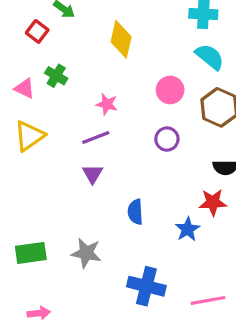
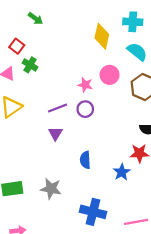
red square: (37, 31) -> (17, 46), moved
yellow diamond: (121, 39) -> (102, 36), moved
pink star: (107, 104) -> (85, 85), moved
purple circle: (167, 139) -> (85, 109), moved

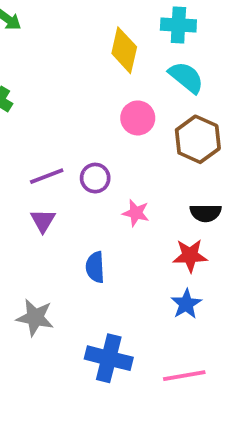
pink star: (85, 85) -> (136, 213), moved
blue star: (122, 172) -> (186, 304), moved

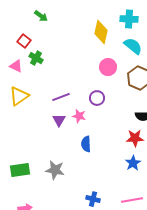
purple circle: (95, 178) -> (97, 98), moved
pink star: (136, 213) -> (79, 116), moved
blue cross: (109, 358) -> (93, 199), moved, size x0.6

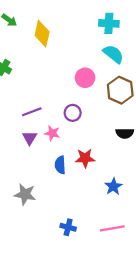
yellow diamond: (101, 32) -> (42, 34), moved
red star: (135, 138) -> (85, 158), moved

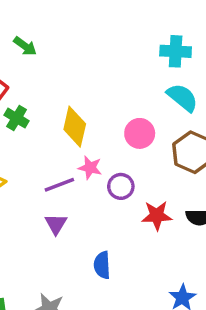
yellow diamond: (42, 34) -> (75, 127), moved
pink star: (52, 133) -> (90, 168), moved
red star: (85, 158) -> (157, 215), moved

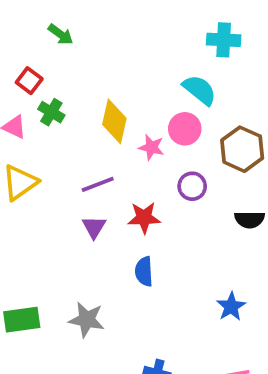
cyan semicircle: (182, 97) -> (200, 90), moved
pink star: (90, 168) -> (151, 147), moved
purple circle: (121, 186) -> (192, 186), moved
red star: (157, 215) -> (144, 218), moved

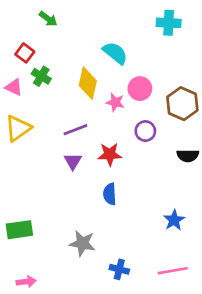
cyan semicircle: (200, 90) -> (115, 53), moved
gray star: (87, 320) -> (82, 243), moved

